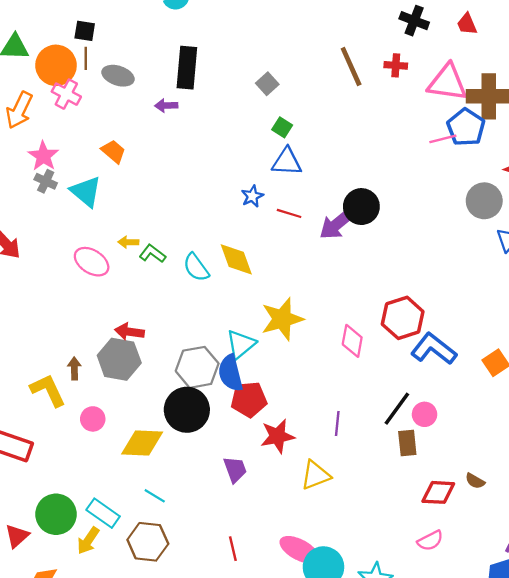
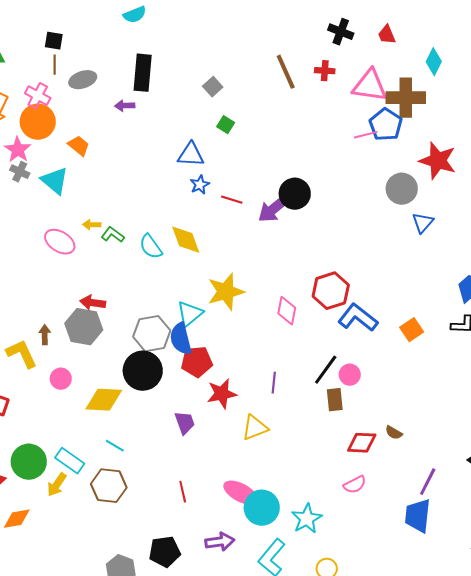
orange circle: (56, 65) -> (38, 122), moved
gray ellipse: (118, 76) -> (83, 80), turned -36
blue triangle: (287, 162) -> (191, 155), moved

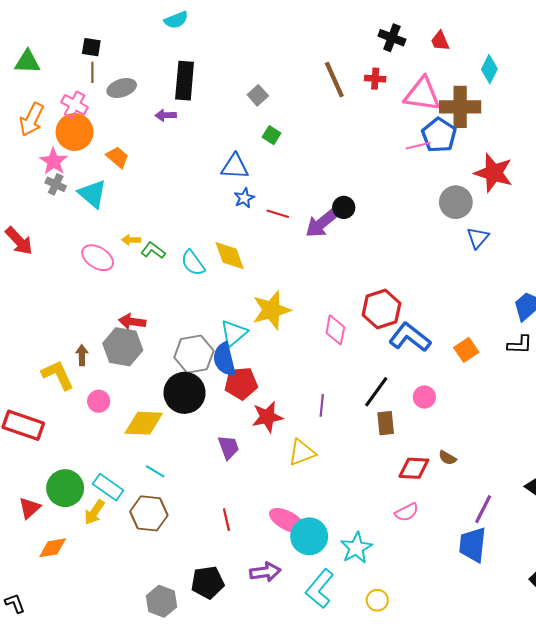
black circle: (295, 194) -> (344, 207), size x0.7
pink circle: (350, 375) -> (424, 397), moved

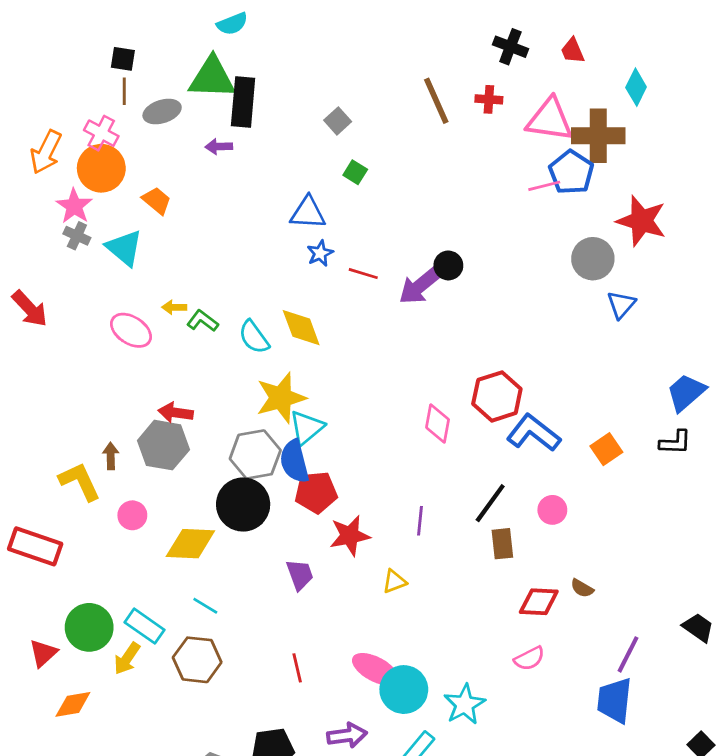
green triangle: (27, 62) -> (212, 78), moved, size x1.4
yellow star: (271, 310) -> (281, 398), moved
yellow triangle: (302, 453) -> (394, 581), size x0.7

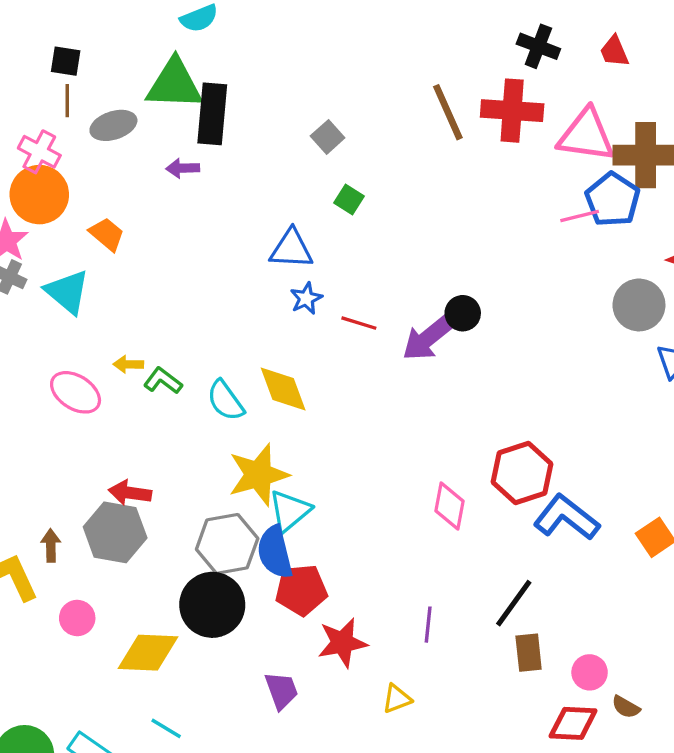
red cross: (489, 99) -> (512, 111), size x1.8
pink circle: (552, 510) -> (590, 672), moved

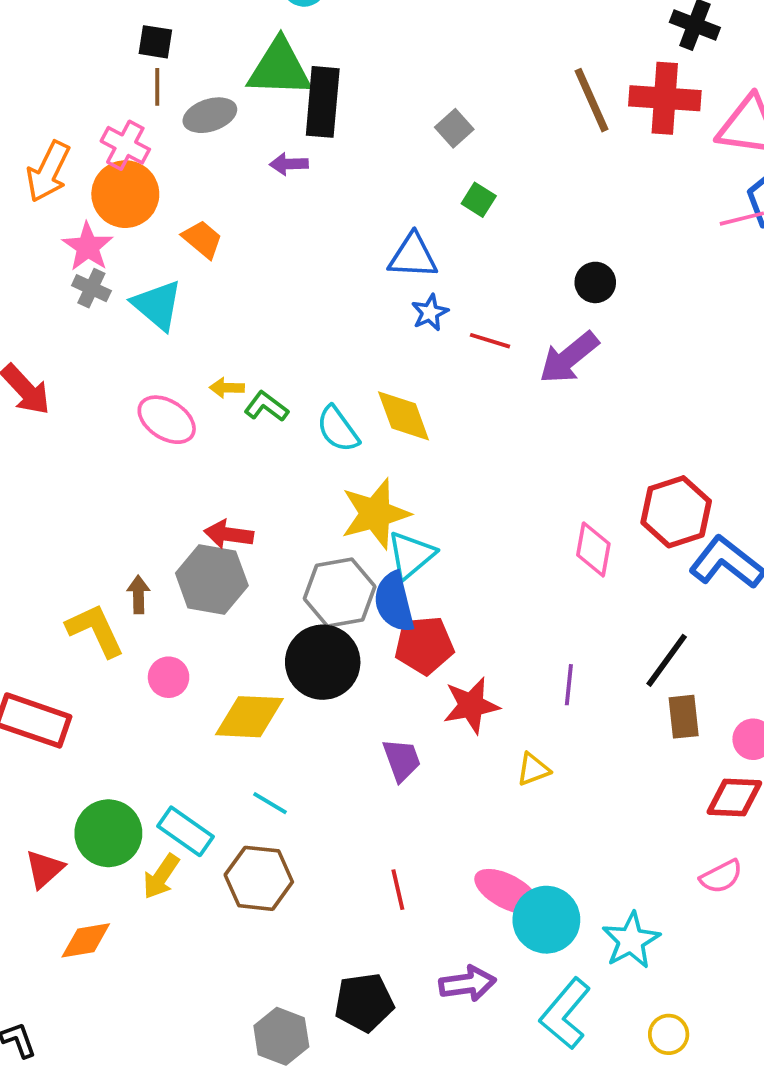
black circle: (463, 313) -> (595, 282), moved

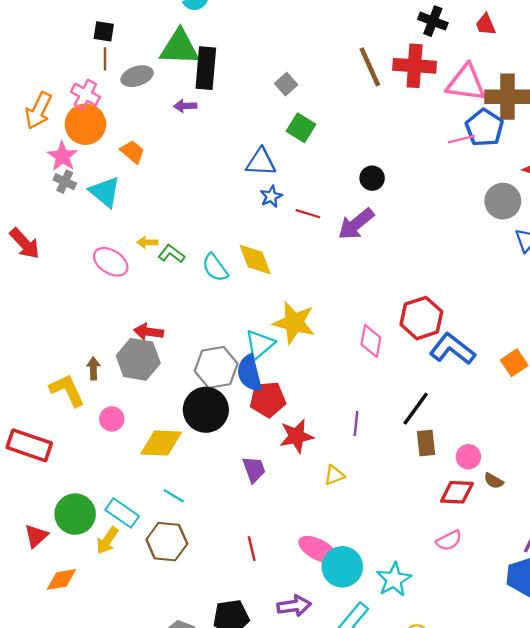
green square: (479, 200) -> (301, 128), size x1.4
yellow star: (375, 514) -> (294, 323), moved, turned 30

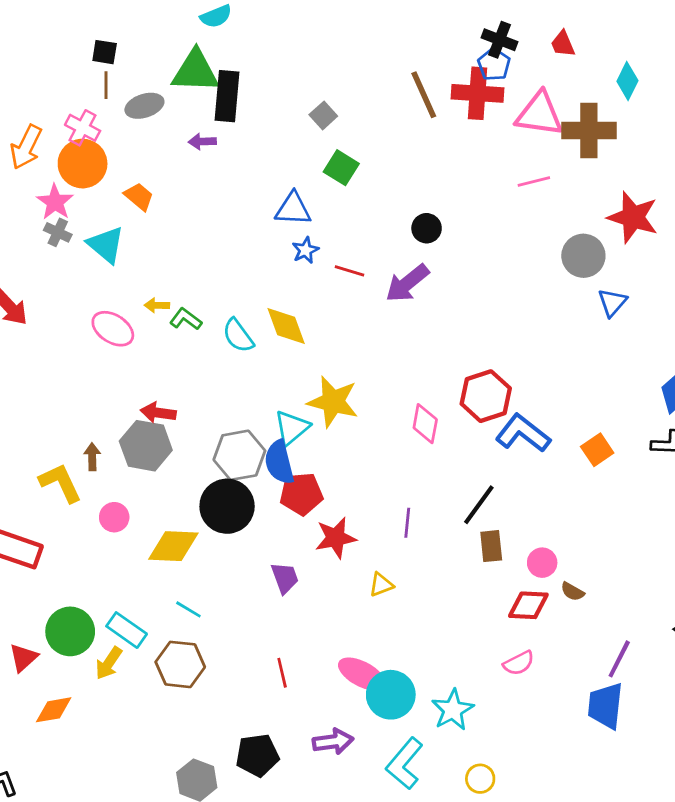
blue pentagon: (484, 128) -> (494, 64), moved, size x0.7

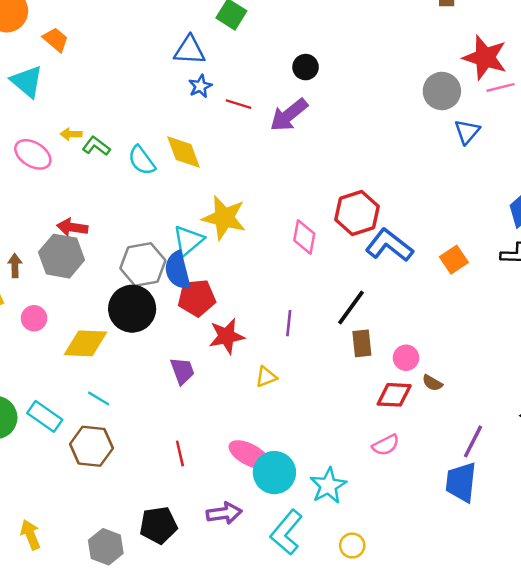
pink line: (534, 181) -> (501, 87), moved
yellow arrow: (109, 663) -> (30, 535), moved, turned 124

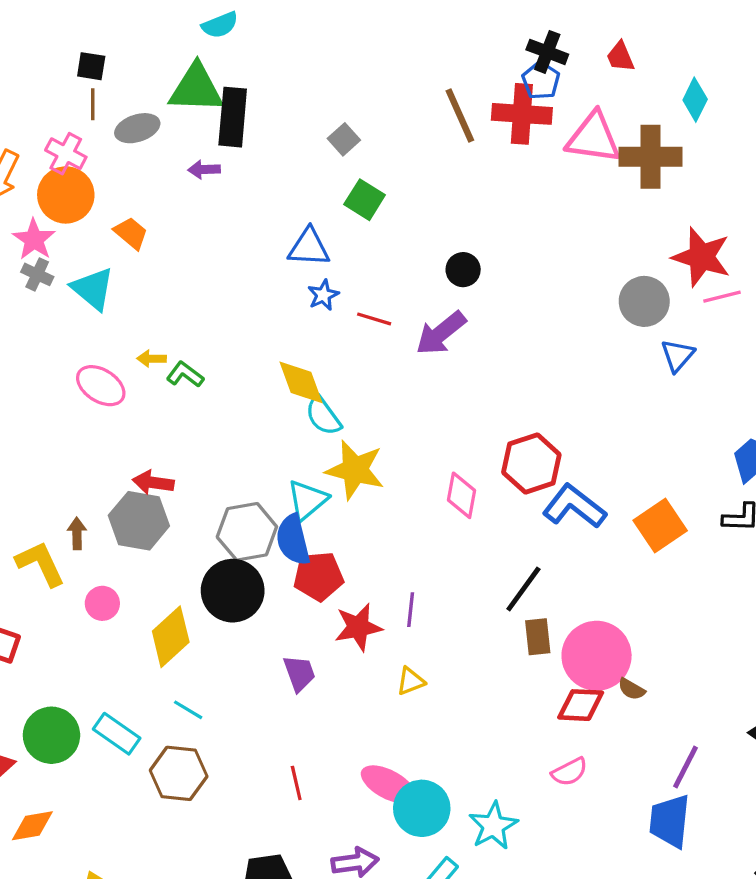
cyan semicircle: (142, 160) -> (323, 416), moved
orange square: (454, 260) -> (660, 525), size x1.4
purple line: (289, 323) -> (411, 610), moved
yellow diamond: (85, 343) -> (171, 637), turned -45
pink circle: (406, 358) -> (597, 656), size x2.0

